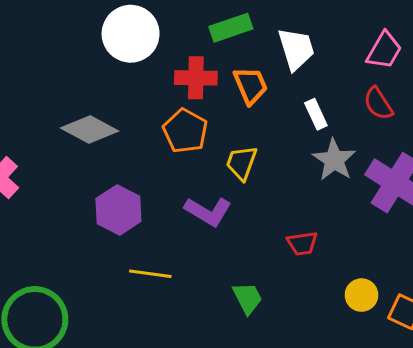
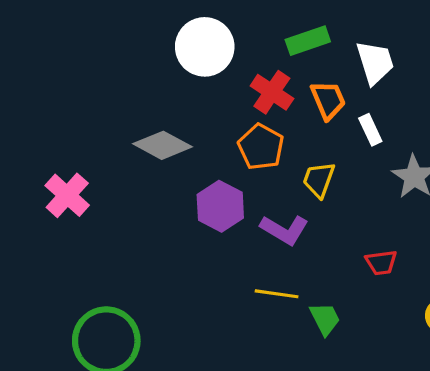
red cross: (196, 78) -> (272, 92), turned 33
white rectangle: (316, 114) -> (370, 130), moved
purple hexagon: (118, 210) -> (220, 206), moved
yellow line: (150, 274) -> (277, 294), moved

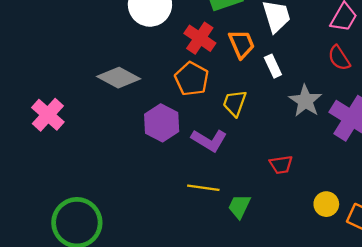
green trapezoid: (325, 319) -> (239, 206), turned -128

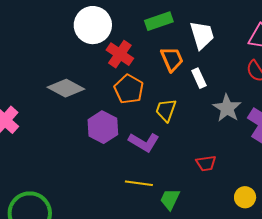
red cross: (200, 38) -> (120, 54), moved

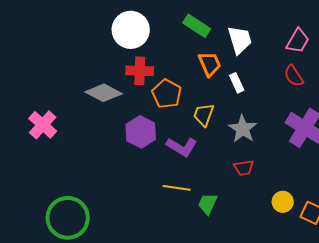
green rectangle: (159, 21) -> (197, 26), turned 52
red cross: (120, 54) -> (140, 71), moved, turned -32
gray star: (227, 108) -> (243, 129), moved

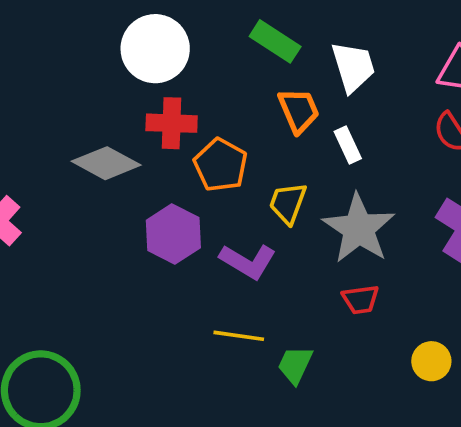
gray star: (243, 129) -> (359, 229), size x1.4

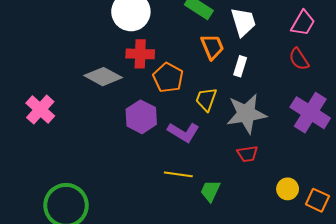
white rectangle: (348, 145) -> (240, 66), turned 42
gray star: (359, 229) -> (246, 114), turned 30

